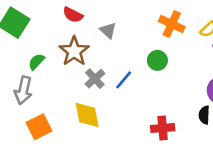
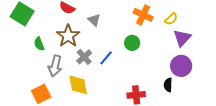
green semicircle: (36, 62) -> (39, 44), turned -64
gray arrow: (23, 90) -> (55, 66), moved

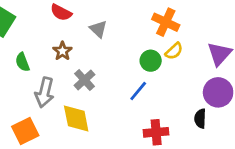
yellow semicircle: (171, 19) -> (174, 51), moved
brown star: (68, 36) -> (62, 51), size x0.6
blue line: (106, 58) -> (138, 91), moved

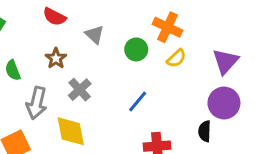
green circle: (151, 61) -> (136, 49), moved

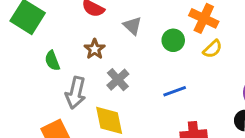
blue line: (138, 102) -> (175, 91), turned 30

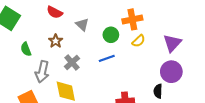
orange cross: (204, 18) -> (132, 19), turned -36
blue line: (175, 91) -> (107, 58), moved

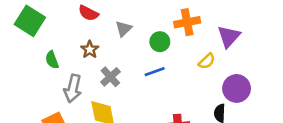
gray triangle: (82, 25) -> (123, 29), turned 32
yellow semicircle: (139, 41) -> (207, 61), moved
purple triangle: (172, 43) -> (229, 36), moved

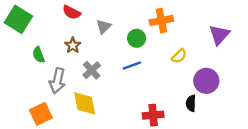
purple triangle: (229, 36) -> (219, 35), moved

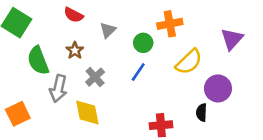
green semicircle: (38, 55) -> (38, 61), size x1.6
yellow semicircle: (179, 56) -> (189, 62), size x1.6
blue line: (132, 65) -> (138, 72), turned -36
orange square: (41, 114) -> (18, 114), moved

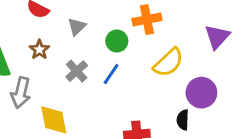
gray cross: (95, 77) -> (77, 71), moved

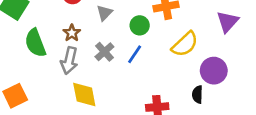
gray arrow: (21, 93) -> (69, 61), moved

